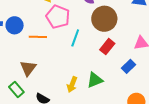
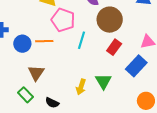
blue circle: (15, 25) -> (22, 44), moved
blue rectangle: (129, 66) -> (136, 66), size x1.5
green triangle: (95, 80) -> (103, 81), turned -36

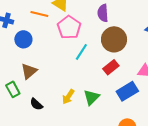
orange line: (44, 41) -> (39, 14), moved

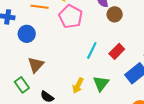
brown circle: (114, 39) -> (115, 14), moved, size x0.6
cyan line: (81, 52) -> (92, 50), moved

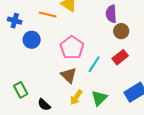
pink pentagon: (71, 17) -> (72, 48), moved
red rectangle: (117, 51) -> (120, 57), moved
brown triangle: (36, 65) -> (69, 75), moved, turned -36

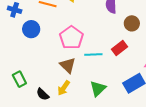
brown circle: (121, 31) -> (132, 23), moved
cyan line: (94, 64) -> (93, 55), turned 54
yellow arrow: (76, 97) -> (64, 88), moved

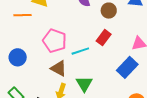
blue circle: (31, 29) -> (18, 57), moved
green triangle: (98, 89) -> (84, 84), moved

